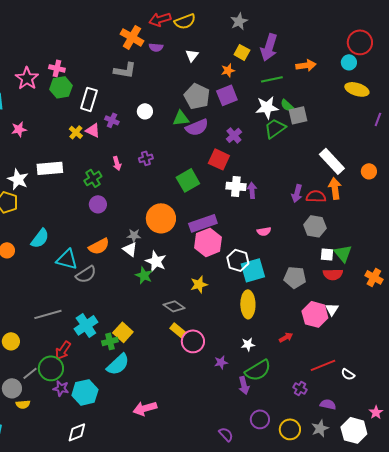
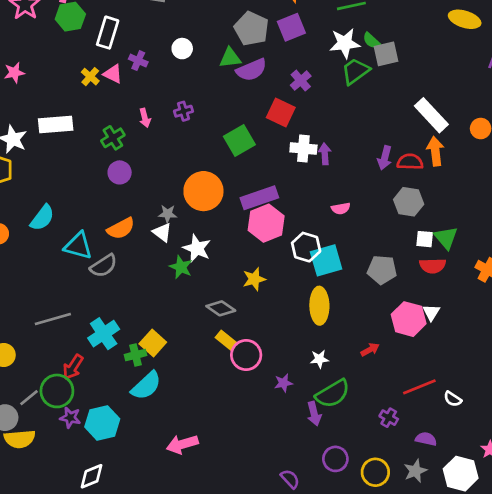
yellow semicircle: (23, 404) -> (20, 439), size x1.6

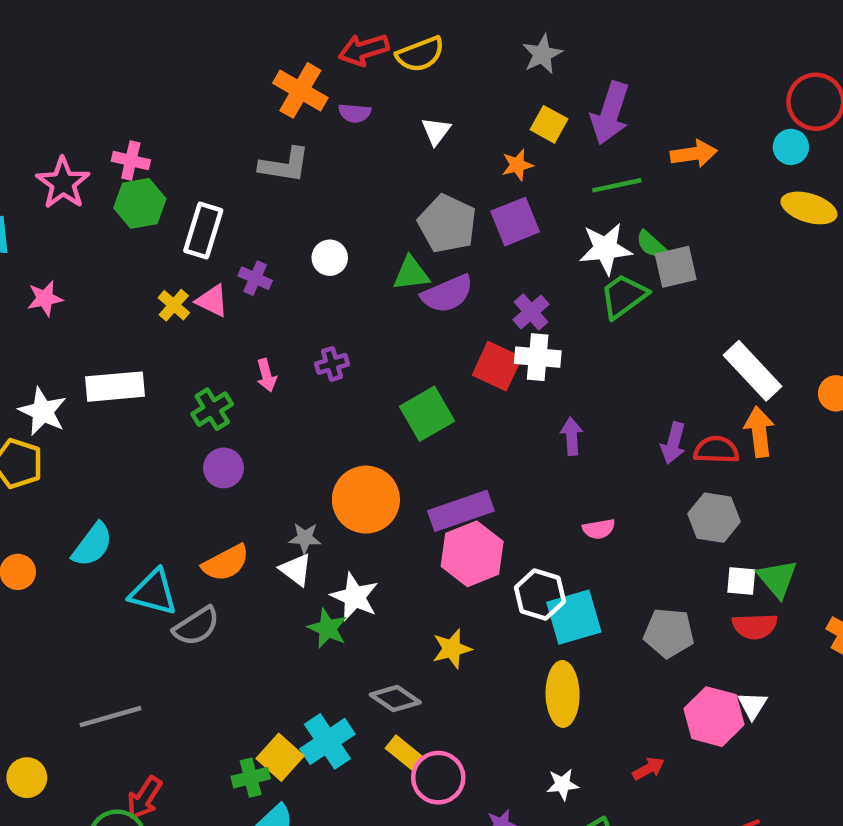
white cross: (303, 148) -> (538, 357), moved
cyan cross: (104, 334) -> (327, 741), moved

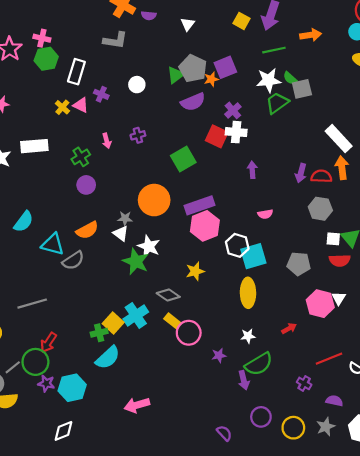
orange star: (517, 165) -> (211, 79), moved
green triangle: (411, 274) -> (176, 75), moved, turned -30
green star: (327, 628) -> (136, 262), size x1.4

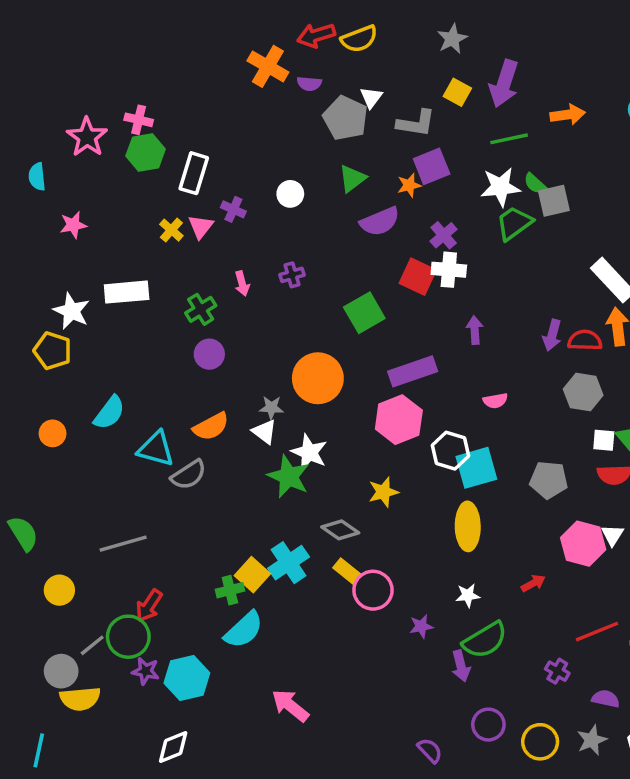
gray L-shape: (115, 40) -> (416, 123), moved
gray pentagon: (193, 68) -> (345, 118), moved
pink triangle: (81, 105) -> (201, 227), turned 42
purple rectangle: (199, 205) -> (413, 371), moved
pink arrow: (137, 405) -> (290, 706), turned 55

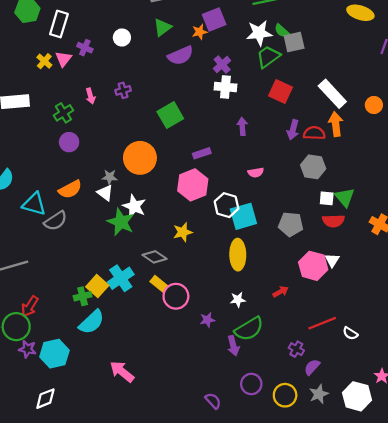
red square: (418, 277) -> (281, 91), moved
purple rectangle: (413, 371) -> (202, 153), size x0.6
purple semicircle: (606, 699) -> (312, 367), moved, turned -60

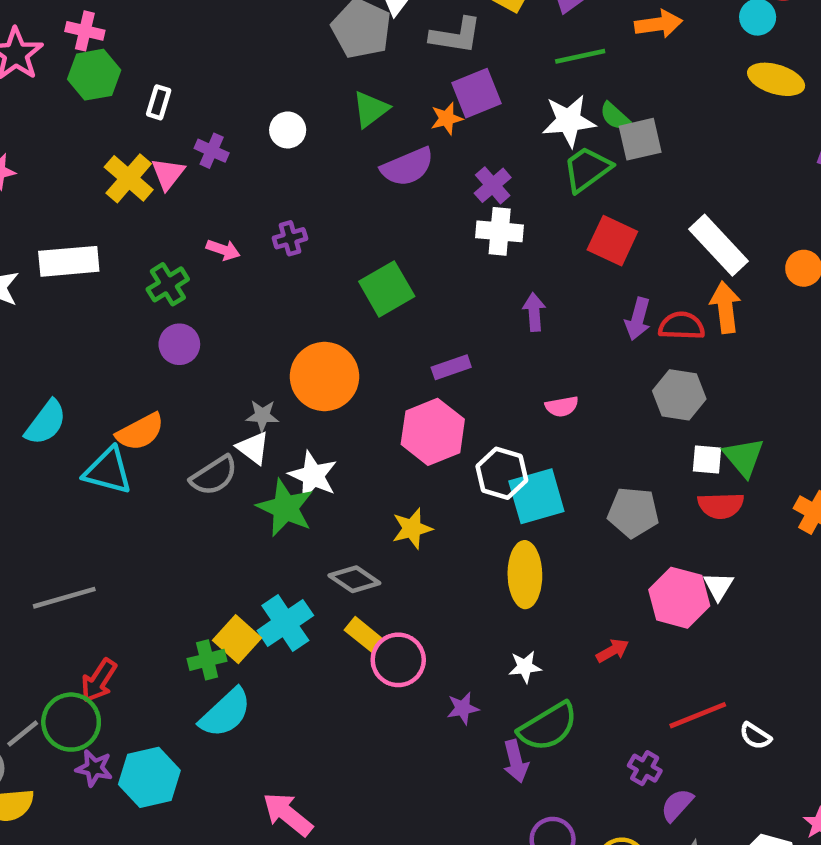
white rectangle: (59, 24) -> (159, 102), size x0.6
yellow cross: (44, 61) -> (129, 178), size x1.5
pink arrow: (90, 96) -> (223, 250), turned -56
orange semicircle: (70, 189) -> (140, 432), moved
gray semicircle: (56, 221) -> (214, 476), moved

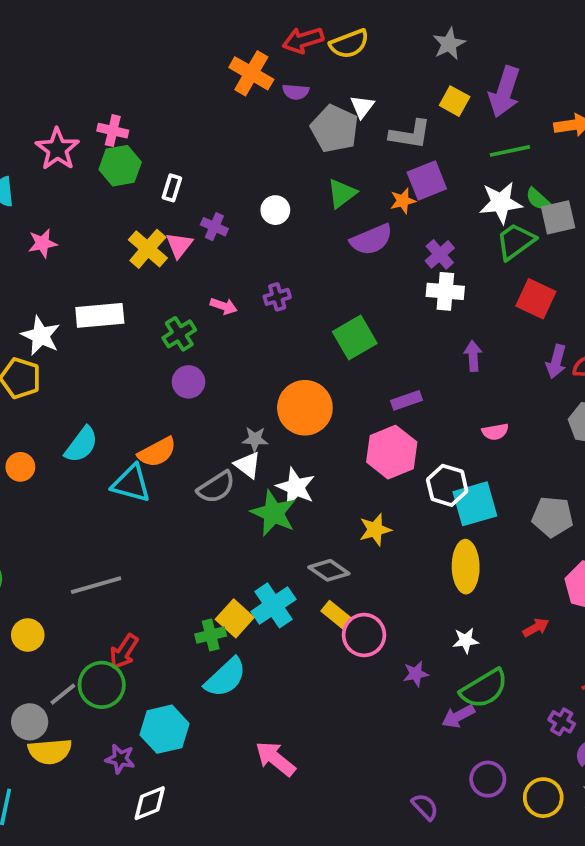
purple arrow: (516, 761) -> (458, 716), turned 76
purple star: (94, 768) -> (120, 759), moved

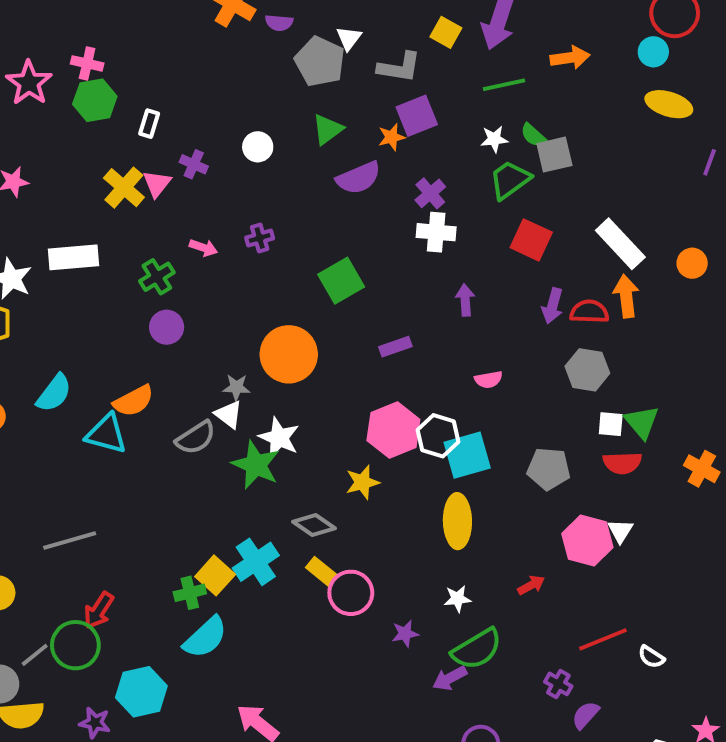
white star: (501, 203) -> (494, 139), size x0.6
pink hexagon: (392, 452) -> (393, 430), moved

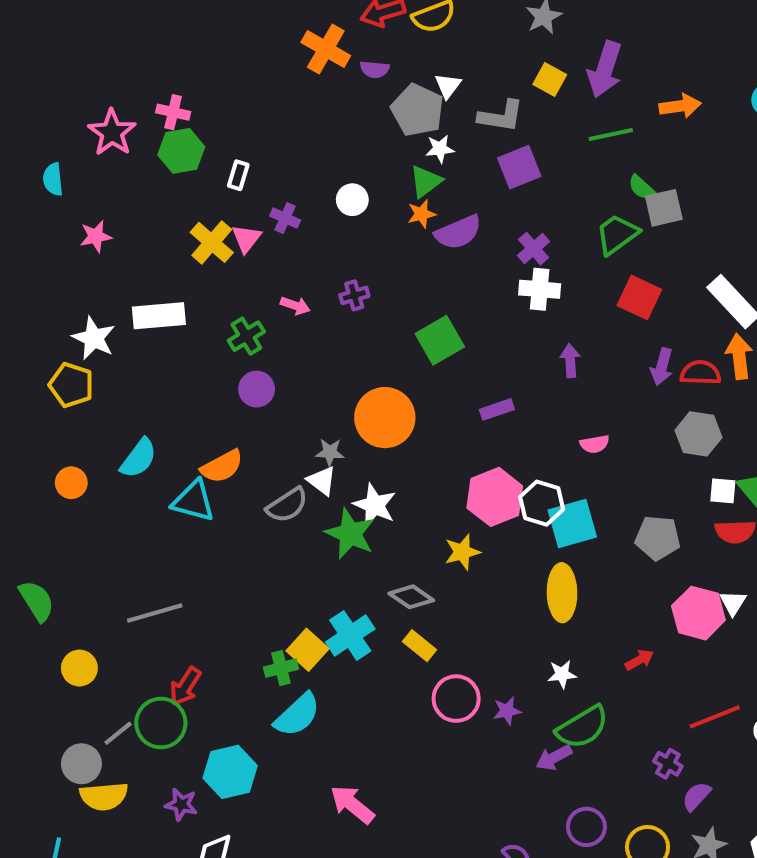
orange star: (392, 137) -> (422, 214), moved
white star: (494, 139) -> (440, 149), moved
pink circle: (351, 593) -> (456, 699), moved

